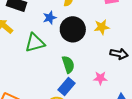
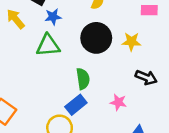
blue star: (50, 18) -> (53, 17), moved

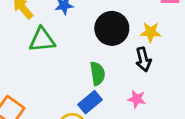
green triangle: (48, 46) -> (42, 40), moved
black arrow: (146, 77) -> (143, 59), moved, turned 55

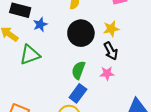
green semicircle: (97, 74) -> (78, 70), turned -138
pink star: (137, 99) -> (107, 73), moved

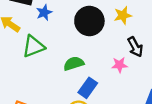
black arrow: (111, 51) -> (135, 47), moved
green semicircle: (78, 70) -> (74, 63), moved, turned 54

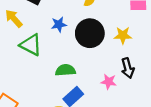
blue star: (44, 13) -> (59, 24), moved
green triangle: (33, 46) -> (31, 45), turned 35

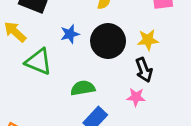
black arrow: (128, 68) -> (144, 70), moved

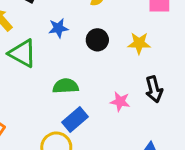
black circle: (108, 41) -> (97, 40), size x0.6
black arrow: (144, 70) -> (154, 89), moved

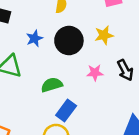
black circle: (97, 40) -> (69, 41), size x1.5
pink star: (120, 102) -> (95, 73), moved

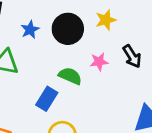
green semicircle: (52, 85) -> (70, 76), moved, turned 45
blue rectangle: (66, 111) -> (47, 99), moved

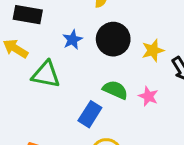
yellow star: (106, 20) -> (153, 50), moved
pink star: (99, 62) -> (148, 96), moved, turned 30

